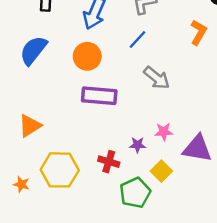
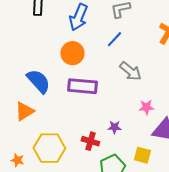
blue semicircle: (33, 50) -> (38, 81), moved, turned 100
pink star: (164, 132) -> (146, 107), moved
yellow square: (161, 171) -> (142, 155), moved, turned -30

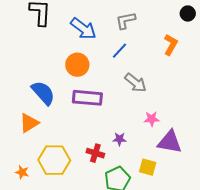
blue arrow: (78, 17) -> (83, 29), turned -76

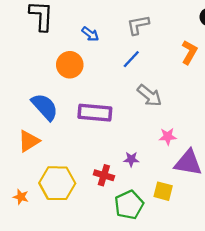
blue arrow: (83, 29) -> (90, 34), size x0.6
orange circle: (77, 65) -> (70, 65), moved

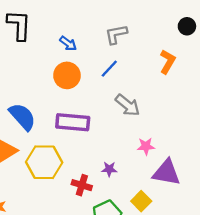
orange circle: (70, 65) -> (67, 75), moved
yellow hexagon: (57, 183) -> (44, 162), moved
yellow square: (163, 191) -> (141, 201), turned 30

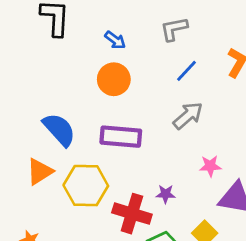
blue line: (109, 69) -> (187, 71), moved
gray arrow: (128, 105) -> (188, 116), turned -80
red cross: (82, 185) -> (132, 214), size x1.5

